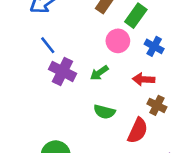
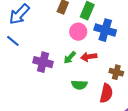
blue line: (48, 45) -> (13, 41), moved
blue cross: (154, 46) -> (105, 30), size x1.5
red arrow: (144, 79) -> (89, 57), moved

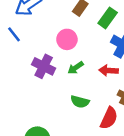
pink circle: (78, 32) -> (67, 39), moved
red arrow: (89, 57) -> (109, 70), moved

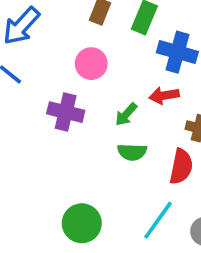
green arrow: (76, 68) -> (126, 114), moved

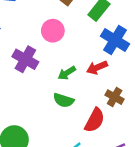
red arrow: (164, 96) -> (97, 68), turned -30

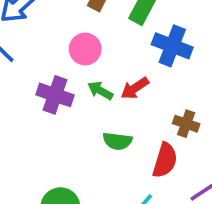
red arrow: (97, 68) -> (135, 88), moved
green arrow: (67, 73) -> (100, 91), moved, turned 72

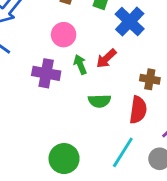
blue cross: (172, 46) -> (130, 22), turned 32
green arrow: (100, 91) -> (80, 64), turned 48

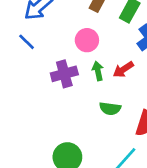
purple cross: (46, 73) -> (64, 74), turned -35

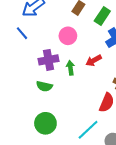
green arrow: (98, 71) -> (70, 68), moved
green semicircle: (110, 108) -> (44, 86), moved

